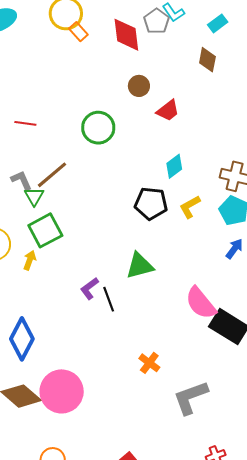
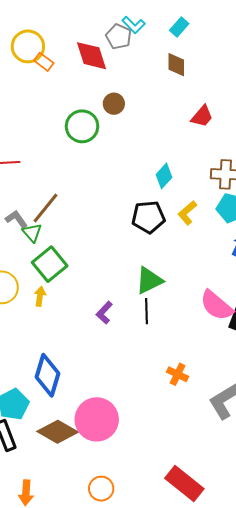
red trapezoid: (168, 111) -> (202, 116), moved
green circle: (98, 128) -> (82, 126), moved
black line: (109, 299) -> (146, 311), moved, turned 30

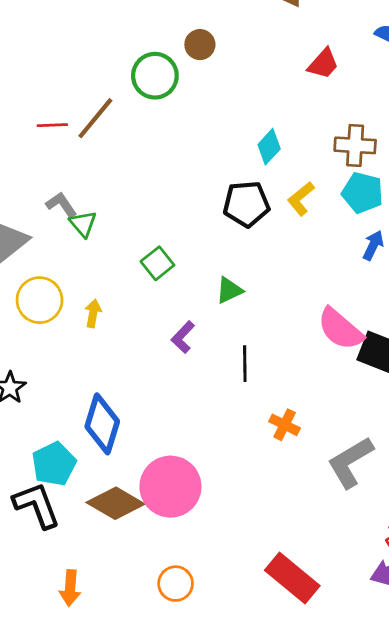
brown line: (45, 208) -> (95, 118), moved
green square: (50, 264) -> (157, 263), moved, size x0.7
green triangle: (149, 280) -> (229, 290), moved, size x0.7
black line: (146, 311) -> (245, 364), moved

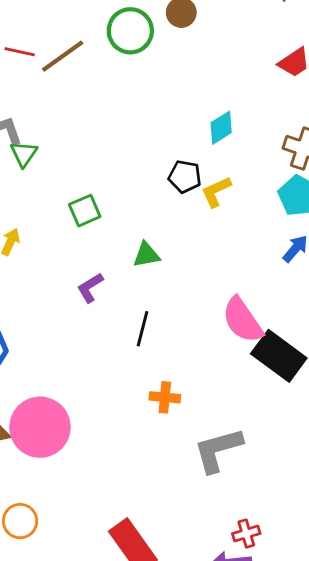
yellow L-shape: (301, 199) -> (216, 192), moved
black pentagon: (246, 204) -> (185, 177), size x0.7
orange cross: (285, 425) -> (165, 397), turned -36

